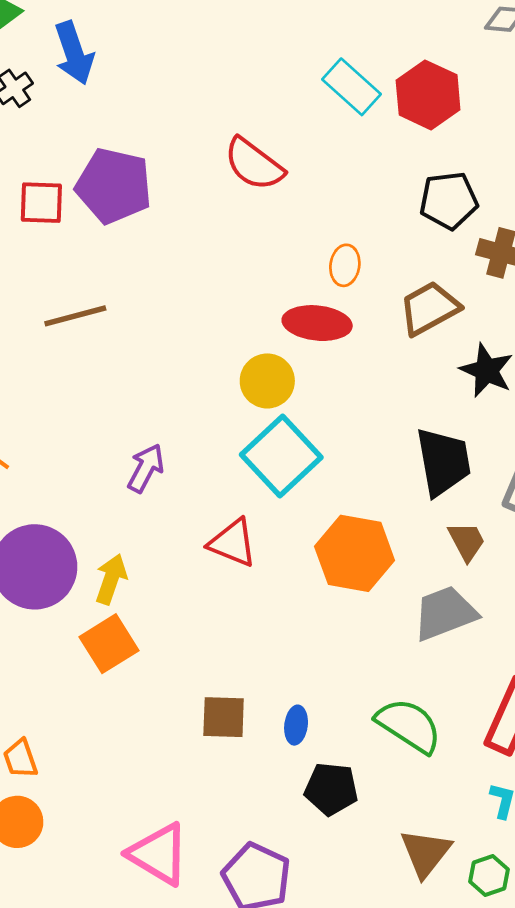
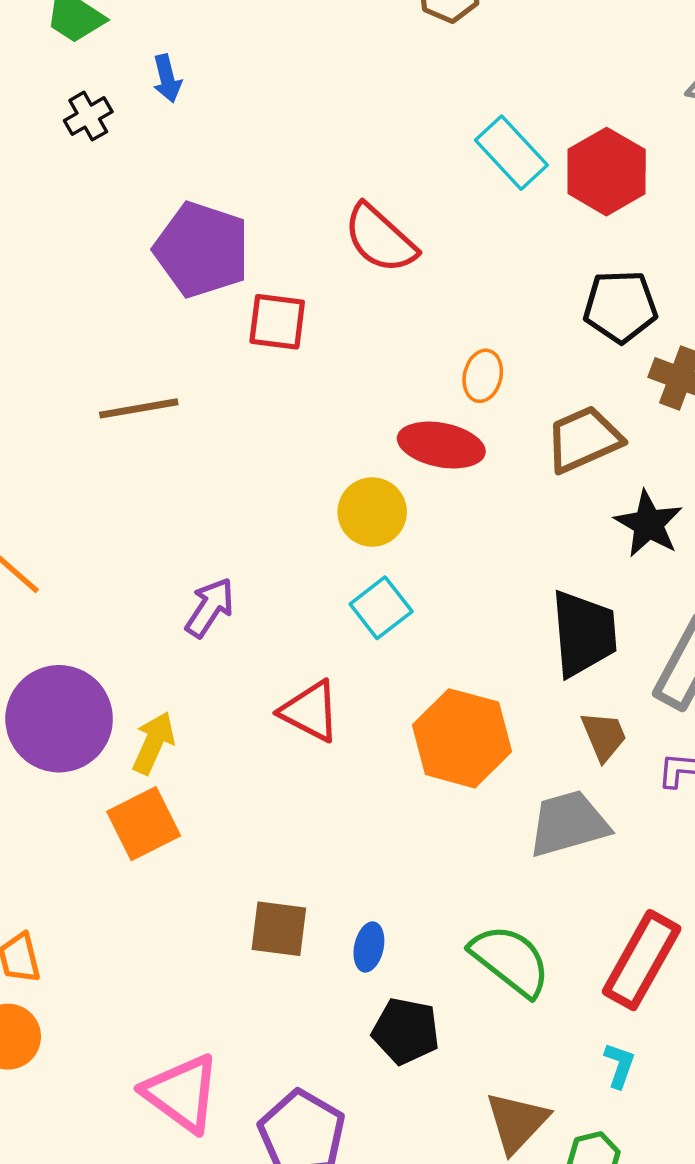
blue arrow: (74, 53) -> (167, 78), size x0.6
red square: (41, 203) -> (277, 322), moved
cyan square: (281, 456) -> (381, 608), size x0.6

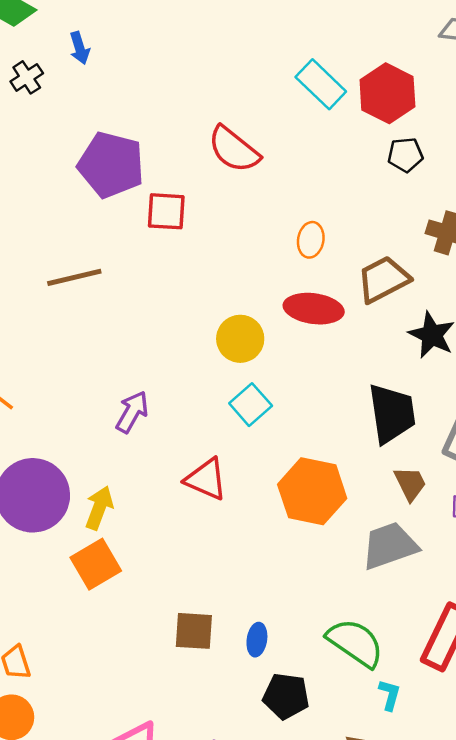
black pentagon: (620, 306) -> (405, 155), moved, size x0.7
red ellipse: (441, 445) -> (314, 309), moved
cyan L-shape: (619, 1065) -> (390, 695), moved

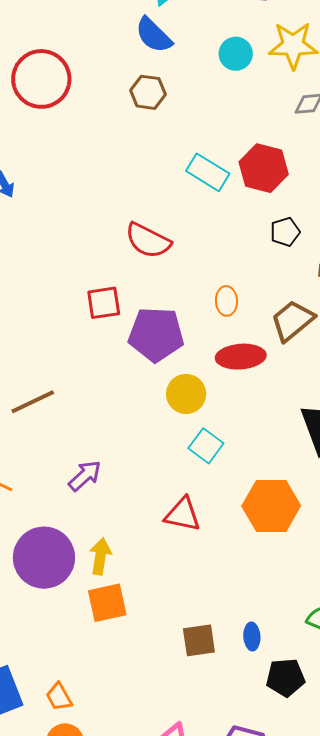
black pentagon: (405, 155) -> (285, 232), moved
purple pentagon: (111, 165) -> (156, 334), moved
brown line: (74, 277) -> (33, 402), moved
purple arrow: (132, 412) -> (85, 476), moved, turned 30
orange square: (96, 564) -> (107, 603), turned 30

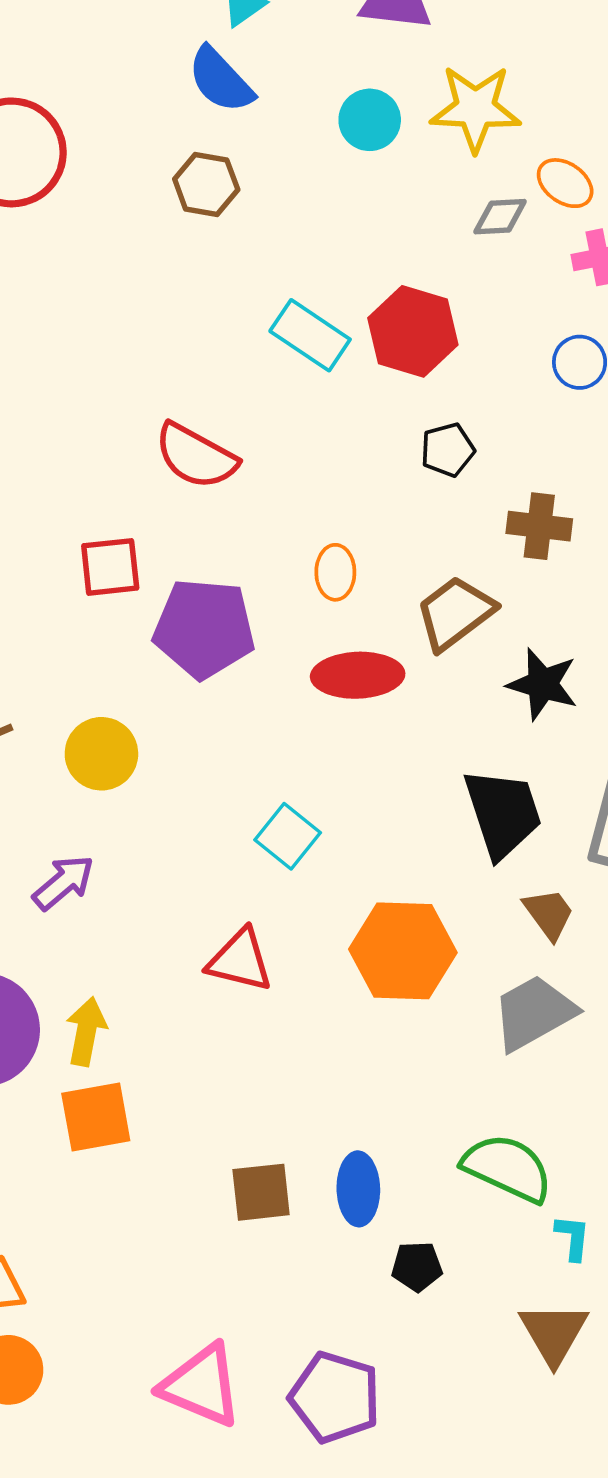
yellow circle: (186, 394) -> (101, 754), moved
blue ellipse: (252, 636) -> (358, 1189), size x1.4
black pentagon: (285, 678) -> (417, 1266), size x0.7

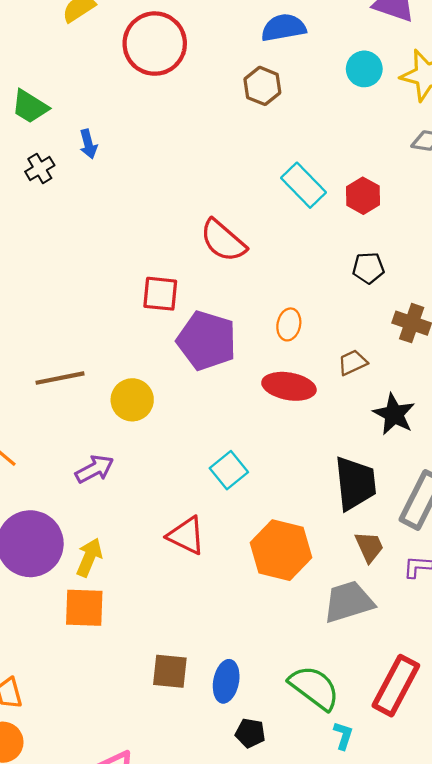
blue semicircle: (221, 80) -> (284, 28), turned 111
red hexagon: (413, 331) -> (363, 196), size x0.7
brown trapezoid: (455, 613) -> (353, 363), size x0.6

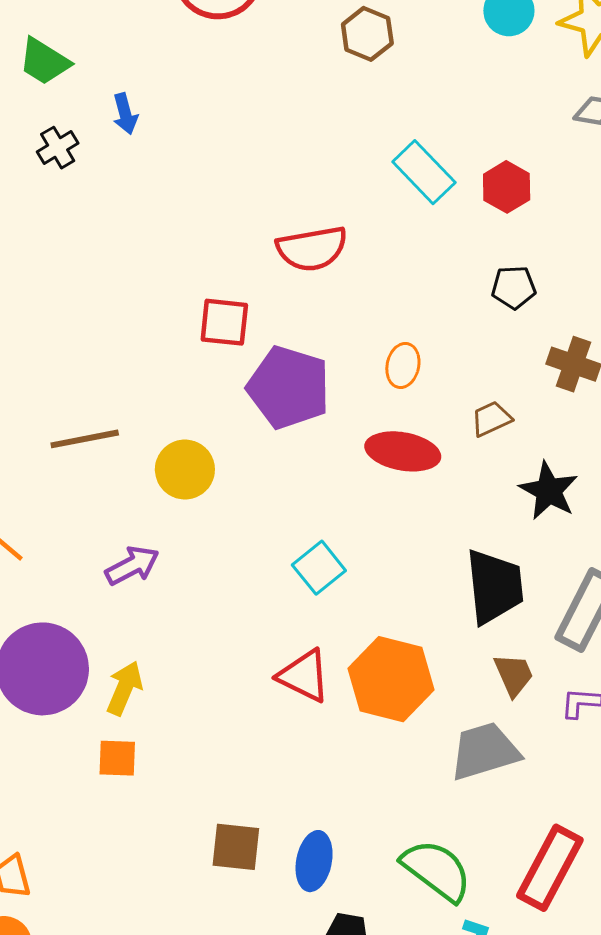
red semicircle: (223, 241) -> (312, 249), turned -51
red triangle: (186, 535) -> (304, 676), moved
orange square: (84, 608) -> (117, 758), size x0.7

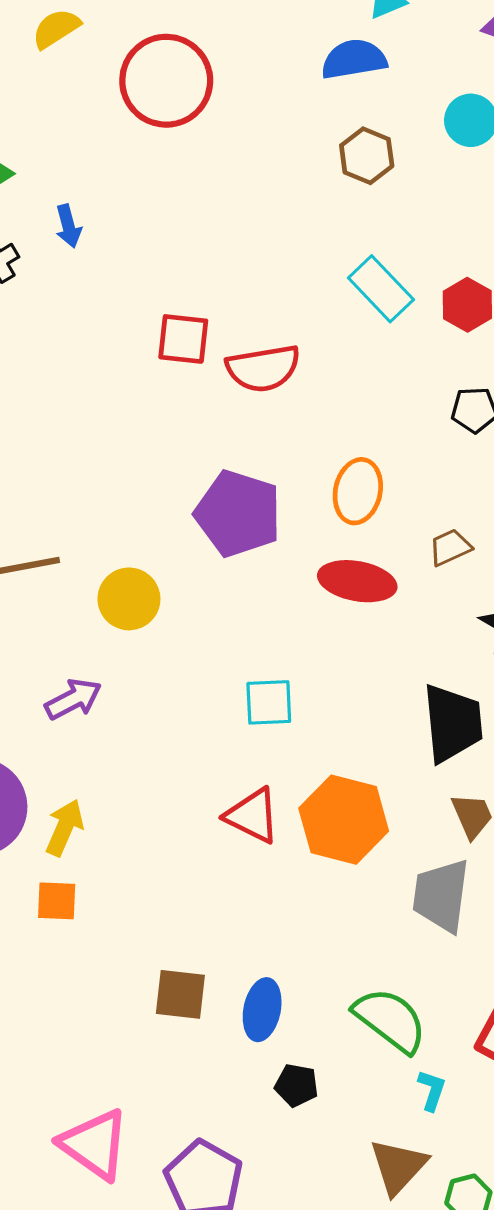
brown hexagon: (367, 34) -> (367, 156), moved
red square: (224, 322) -> (183, 339), moved
orange ellipse: (403, 365) -> (358, 491), size x1.4
cyan square: (319, 568) -> (269, 702), turned 36
gray trapezoid: (485, 751) -> (441, 895), turned -66

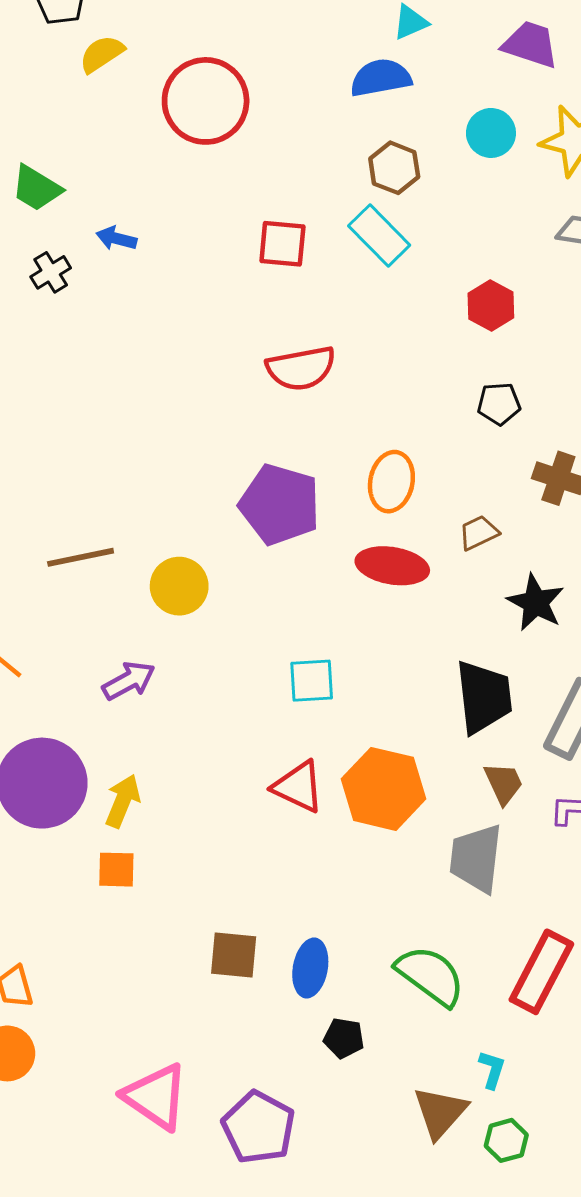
blue arrow: (68, 226) -> (116, 238), turned 120
cyan rectangle: (381, 289) -> (379, 235), moved
red square: (183, 339) -> (282, 244), moved
cyan L-shape: (432, 1090) -> (492, 1070), moved

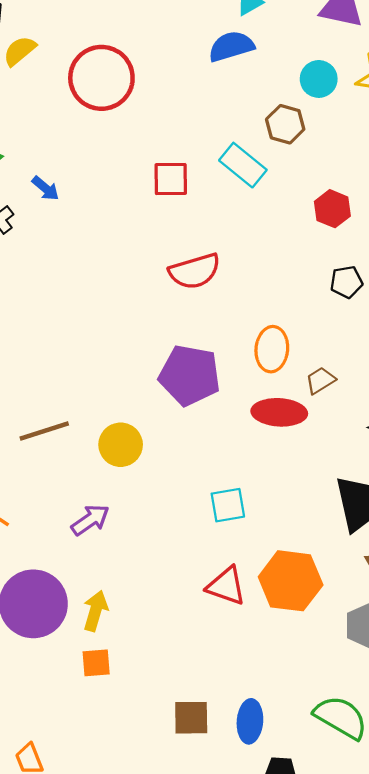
brown hexagon: (394, 168) -> (285, 124), moved
blue arrow: (116, 238) -> (45, 188), turned -148
brown trapezoid: (479, 533) -> (320, 380), moved

